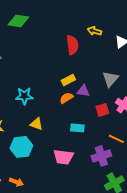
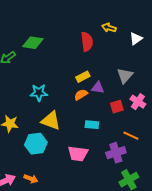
green diamond: (18, 21) -> (33, 43), moved
yellow triangle: (36, 124) -> (51, 121), size x1.5

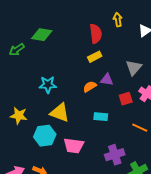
yellow arrow: (109, 28) -> (118, 20), turned 64
yellow rectangle: (83, 77) -> (95, 57), moved
purple cross: (116, 153) -> (115, 155), moved
pink trapezoid: (78, 154) -> (74, 146), moved

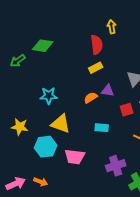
yellow arrow: (118, 20) -> (112, 27), moved

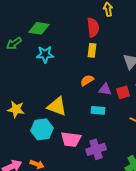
yellow rectangle: (96, 68) -> (92, 50), turned -56
purple triangle: (108, 91) -> (105, 89), moved
cyan star: (49, 96) -> (45, 54), moved
purple cross: (116, 166) -> (96, 149), moved

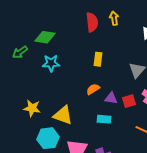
red semicircle: (93, 27) -> (92, 22), moved
yellow star: (16, 109) -> (32, 108), moved

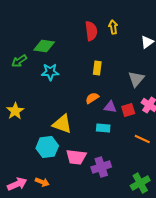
yellow star: (32, 108) -> (15, 111), moved, turned 30

